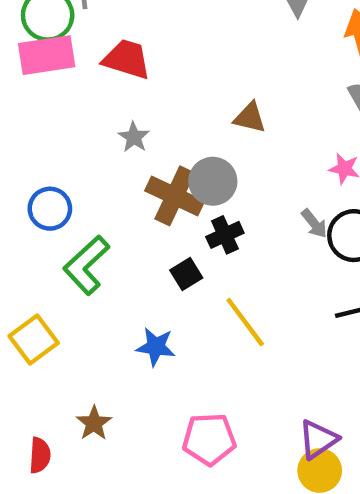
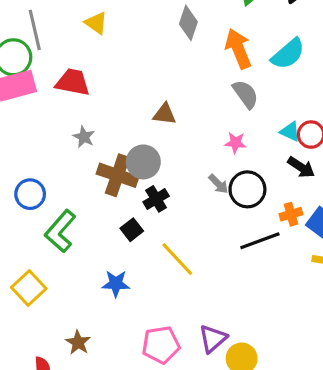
purple triangle: (318, 439) -> (213, 339), moved

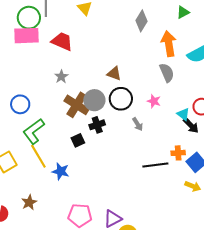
cyan triangle: (290, 132) -> (183, 114), moved
black circle: (247, 189) -> (121, 99), moved
yellow line: (177, 259) -> (38, 156), moved

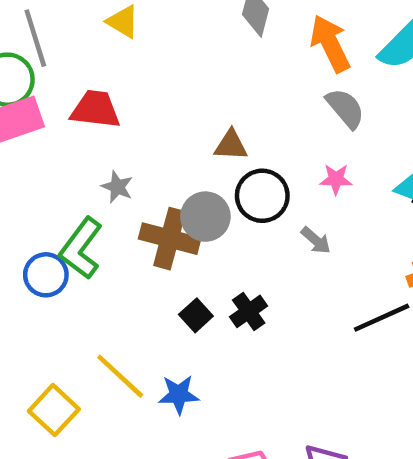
black cross: (97, 125) -> (249, 311), moved
green L-shape: (34, 131) -> (81, 248), moved

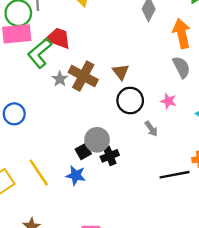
brown triangle: (231, 145) -> (121, 72), turned 36
gray circle: (205, 217) -> (97, 140), moved
brown cross: (170, 239) -> (83, 76), moved
green L-shape: (81, 248) -> (40, 53), moved
blue star: (179, 395) -> (76, 175), moved

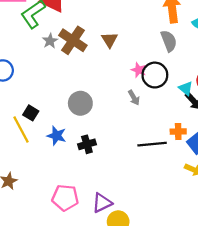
black circle: (130, 101) -> (155, 75), moved
pink star: (168, 101) -> (139, 70), moved
black square: (83, 152) -> (31, 113), moved, turned -35
black cross: (110, 156) -> (87, 144), moved

